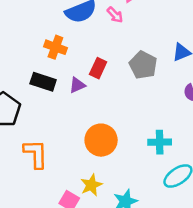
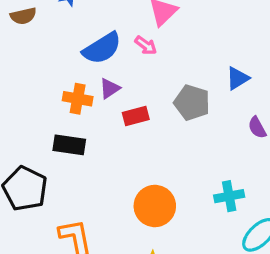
red rectangle: (98, 68) -> (136, 116), turned 60
purple triangle: (77, 85) -> (110, 88), moved

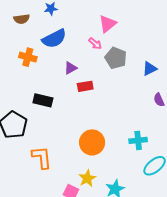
blue semicircle: (102, 48) -> (54, 39), moved
orange cross: (78, 99) -> (28, 57), moved
gray pentagon: (192, 103) -> (116, 58), moved

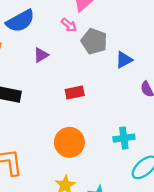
blue triangle: (150, 69) -> (124, 60), moved
red rectangle: (85, 86) -> (75, 92), moved

